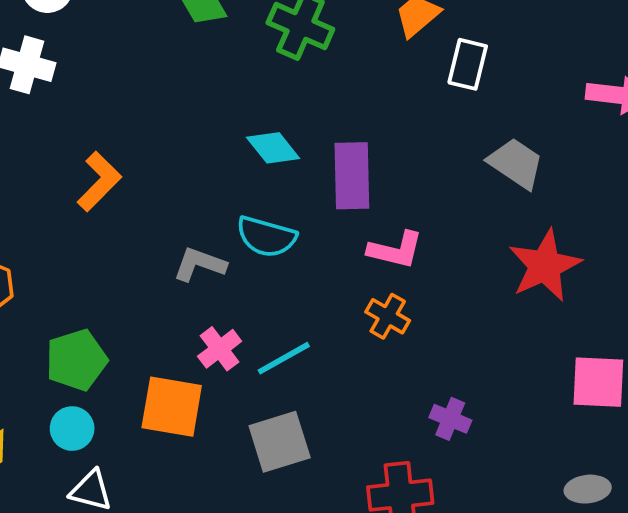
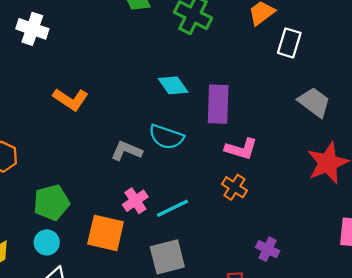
orange L-shape: (99, 182) -> (71, 99), turned 76

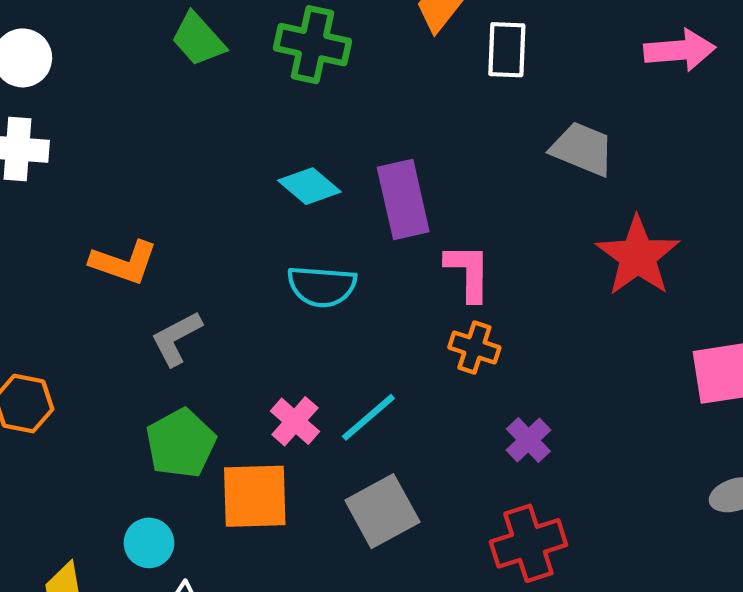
pink L-shape: (241, 149) -> (468, 272), turned -92
gray L-shape: (126, 151) -> (176, 338), moved, turned -36
green pentagon: (51, 203) -> (181, 443), moved
purple cross: (268, 249) -> (528, 440), moved, turned 35

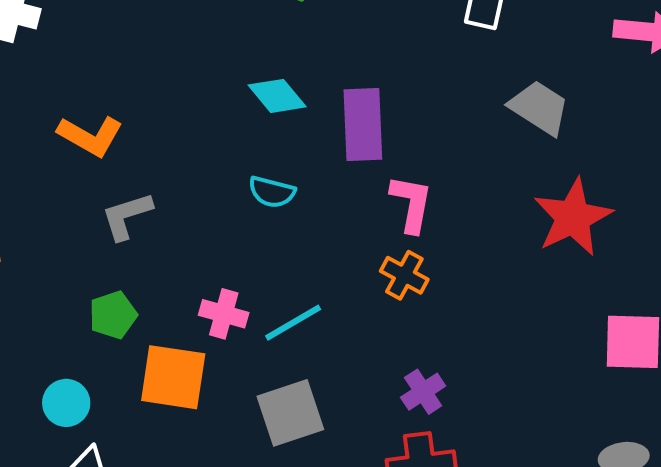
cyan semicircle: (322, 286) -> (272, 192), size x0.7
pink cross: (295, 421) -> (224, 314), turned -36
purple cross: (528, 440) -> (423, 392), moved
green pentagon: (181, 443) -> (113, 315), size x0.7

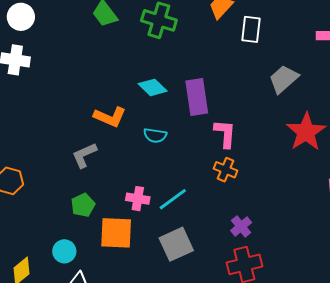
gray trapezoid: (539, 108) -> (284, 79), turned -68
orange L-shape: (90, 136) -> (110, 117), moved

